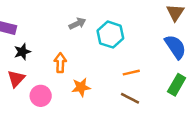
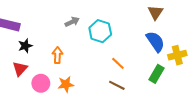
orange line: (131, 73) -> (118, 63), turned 56
orange star: (81, 87) -> (66, 84), moved

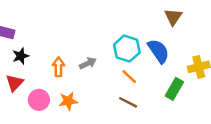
gray arrow: (72, 22) -> (88, 63), moved
cyan hexagon: (100, 31) -> (127, 49), moved
blue semicircle: (155, 42) -> (159, 51), moved

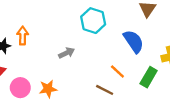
cyan hexagon: (127, 49) -> (93, 21), moved
orange arrow: (58, 67) -> (23, 36), moved
orange line: (129, 77) -> (117, 71), moved

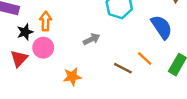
pink circle: (20, 88) -> (43, 48), moved
brown line: (105, 90) -> (123, 68), moved

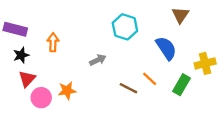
black star: (25, 32) -> (21, 55), moved
pink circle: (43, 48) -> (41, 98), moved
orange star: (72, 77) -> (67, 91), moved

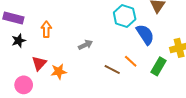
cyan hexagon: (125, 27) -> (125, 16), moved
red triangle: (27, 79) -> (39, 63), moved
pink circle: (41, 98) -> (24, 85), moved

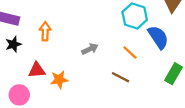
orange line: (131, 61) -> (130, 52), moved
red triangle: (39, 63) -> (37, 70), turned 42

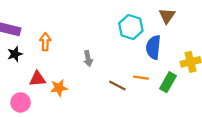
blue semicircle: (158, 37) -> (153, 47), turned -140
gray arrow: (90, 49) -> (88, 59), turned 105
orange line: (130, 52) -> (141, 78), moved, turned -35

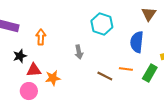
cyan hexagon: (131, 27) -> (102, 24), moved
black star: (15, 54) -> (20, 56), moved
pink circle: (21, 102) -> (29, 91), moved

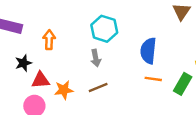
cyan hexagon: (102, 24) -> (104, 29), moved
blue semicircle: (137, 42) -> (148, 51), moved
brown line: (105, 76) -> (98, 88), moved, turned -49

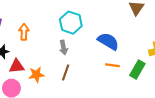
blue semicircle: (148, 51) -> (108, 41), turned 115
brown line: (98, 88) -> (66, 73), turned -49

